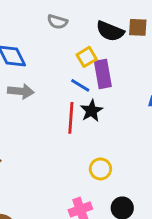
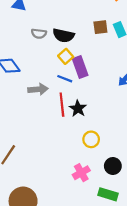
black semicircle: (110, 31) -> (64, 35), moved
gray arrow: (21, 91) -> (38, 89), moved
black star: (92, 111) -> (78, 108), moved

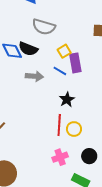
gray semicircle: (39, 34) -> (44, 27), size x1.6
black semicircle: (64, 35) -> (28, 49), moved
red line: (62, 105) -> (59, 125), moved

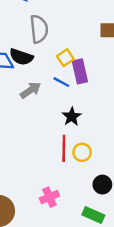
gray semicircle: (44, 27) -> (39, 29), turned -110
gray arrow: (34, 76) -> (30, 90), turned -36
pink cross: (60, 157) -> (49, 197), moved

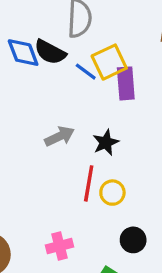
yellow square: (65, 58) -> (109, 62), size x1.5
blue line: (61, 82) -> (86, 72), moved
gray arrow: (30, 90) -> (60, 136), moved

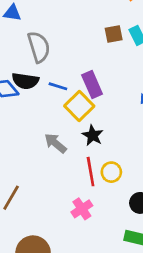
yellow square: (109, 62) -> (79, 106), moved
gray arrow: (60, 136) -> (55, 143), turned -95
pink cross: (60, 246) -> (82, 209), moved

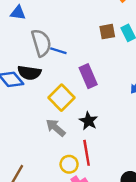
blue line: (58, 86) -> (58, 51), moved
yellow square: (79, 106) -> (61, 98), moved
yellow circle: (111, 172) -> (69, 164), moved

